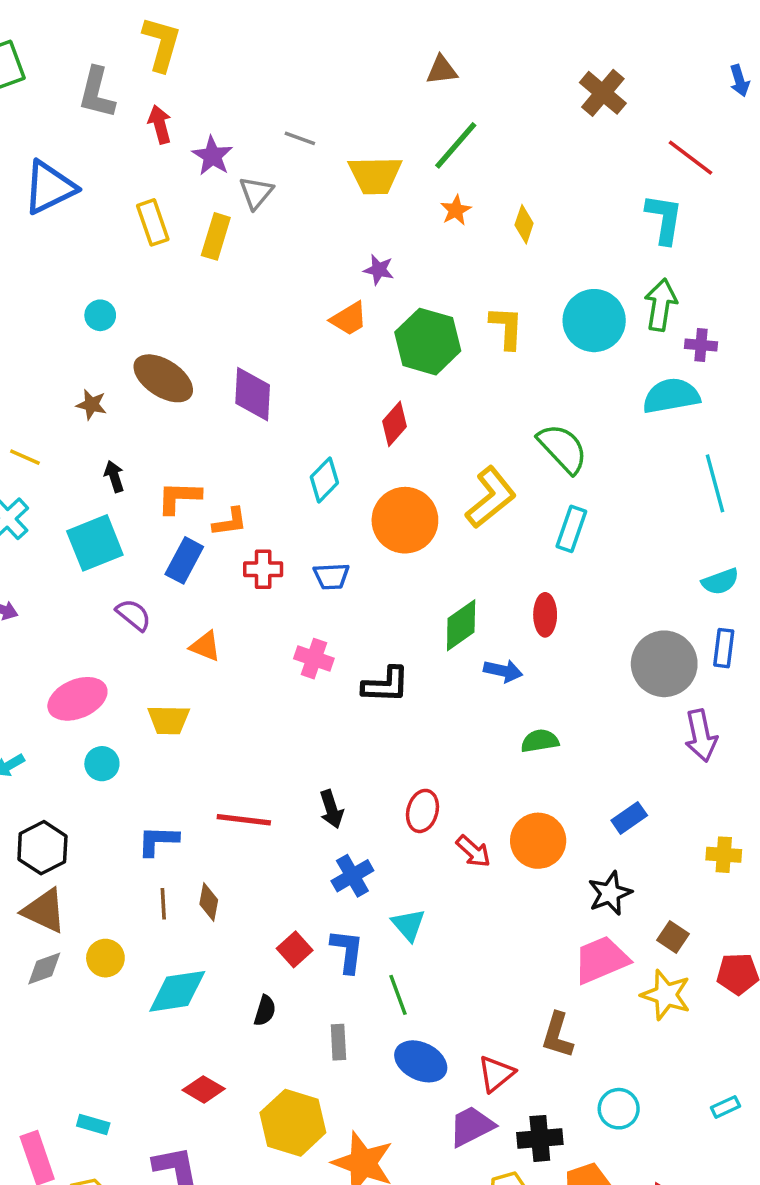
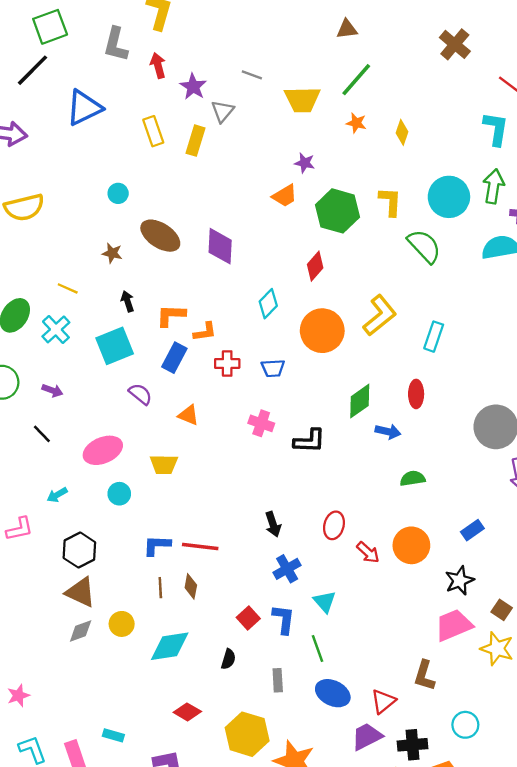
orange star: (456, 210) -> (356, 123), turned -30
green semicircle: (563, 448) -> (424, 246), moved
red line: (244, 820) -> (200, 547), moved

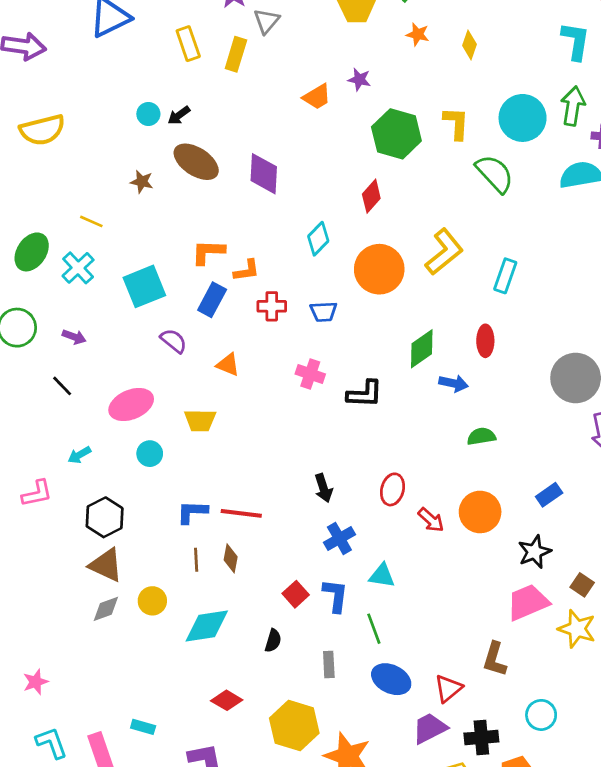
orange trapezoid: (285, 196) -> (317, 97), moved
black arrow: (127, 301) -> (179, 115), moved, turned -108
cyan triangle: (325, 602) -> (382, 576), turned -40

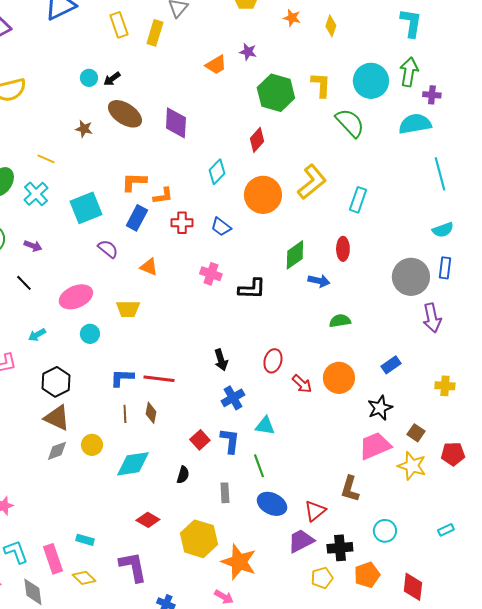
blue trapezoid: (324, 312) -> (221, 227), turned 40

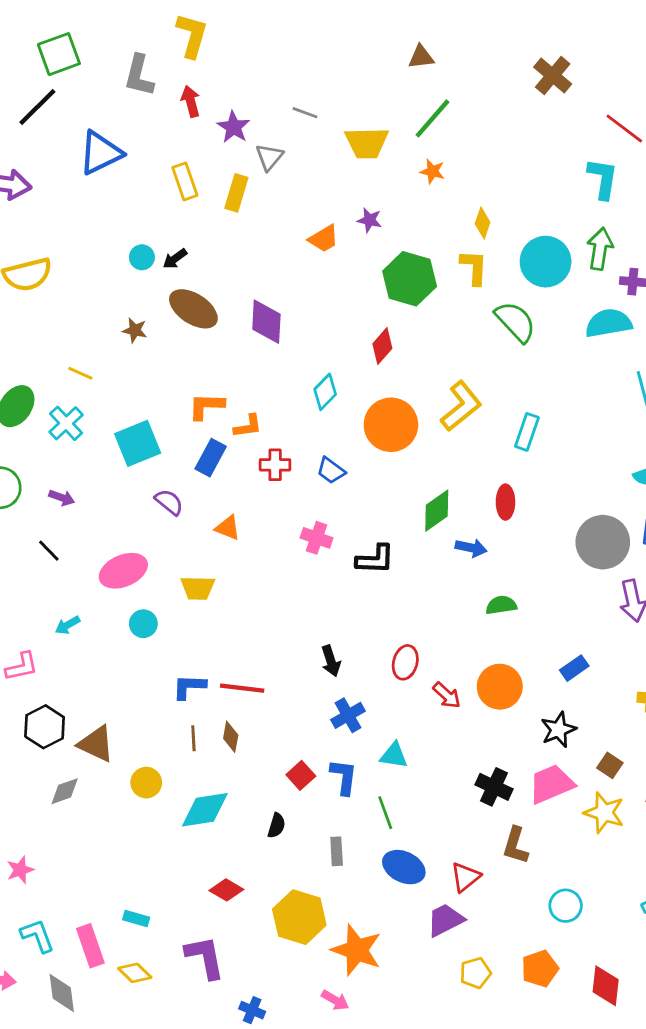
yellow diamond: (331, 26) -> (483, 223), moved
black hexagon: (56, 382) -> (45, 727), moved
gray diamond: (57, 451) -> (65, 791), moved
black cross: (340, 548) -> (494, 787), moved, turned 30

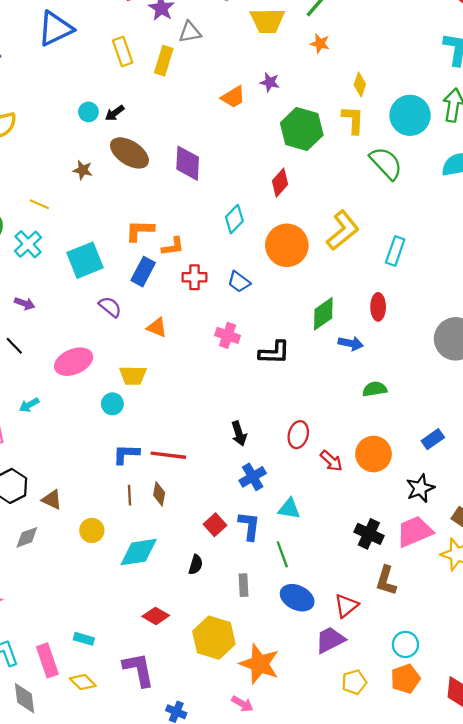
gray triangle: (269, 157) -> (190, 32), turned 40
cyan circle: (143, 624) -> (112, 404), moved
brown triangle: (96, 744) -> (52, 500), size x0.7
cyan circle: (566, 906) -> (405, 644), moved

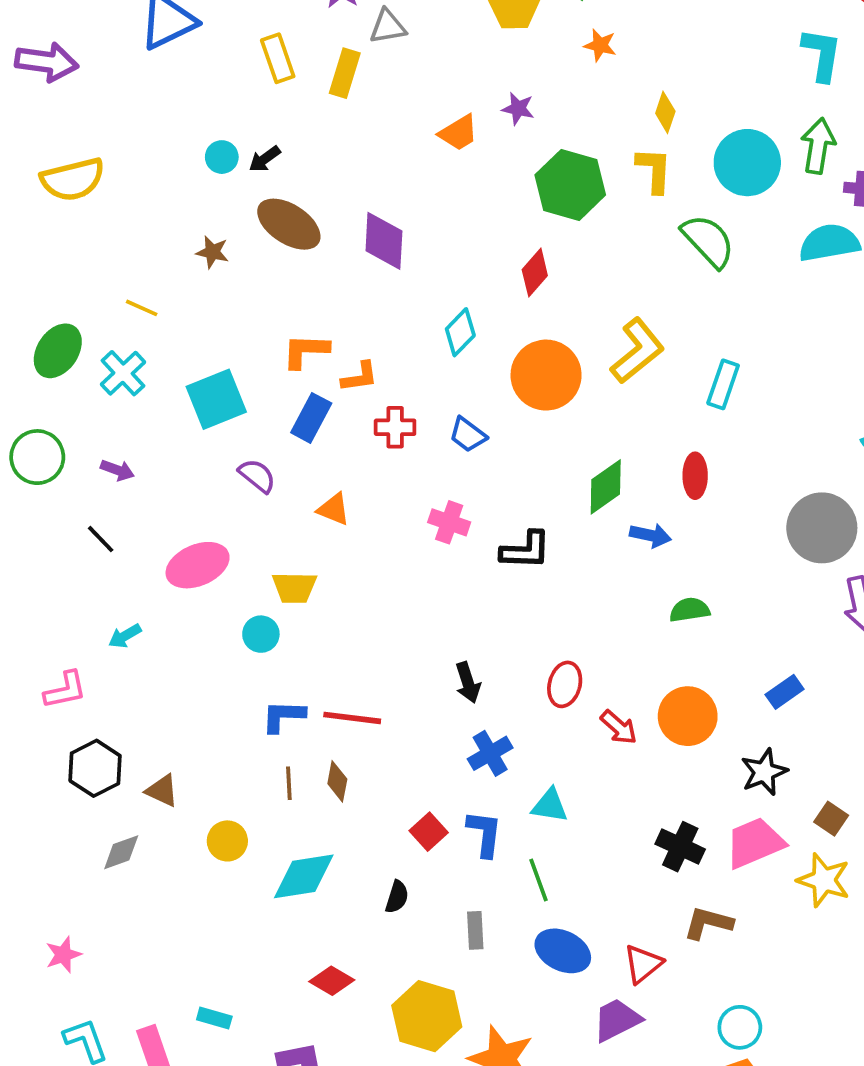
brown L-shape: (386, 581) -> (708, 923), turned 88

